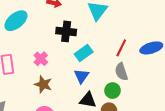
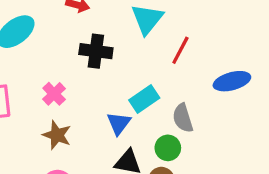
red line: (121, 48) -> (180, 50), moved
cyan rectangle: (84, 53) -> (144, 99), moved

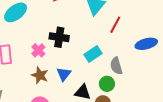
black cross: (96, 51) -> (59, 37), moved
blue triangle: (119, 123) -> (64, 74), moved

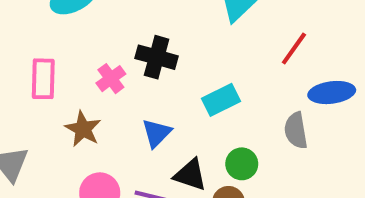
red line: (115, 25) -> (294, 49), moved
gray semicircle: (116, 66) -> (296, 130), moved
brown star: (40, 75) -> (83, 129), moved

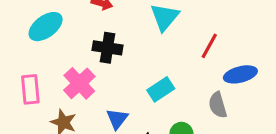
black cross: (157, 57) -> (107, 48), moved
pink cross: (111, 79) -> (79, 83), size x1.5

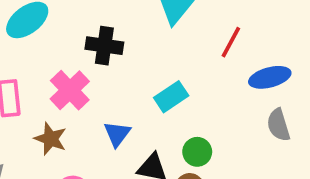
gray semicircle: (218, 105) -> (278, 125), moved

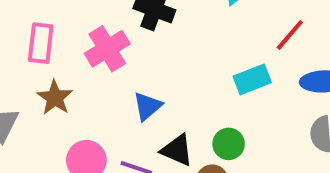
cyan rectangle: (171, 97) -> (252, 79), moved
brown star: (50, 139) -> (55, 98), moved

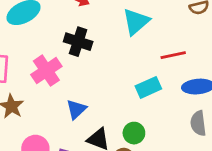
red line: (290, 35) -> (173, 55), turned 40

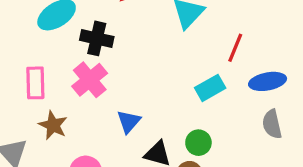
black cross: (78, 42) -> (97, 38), moved
red line: (173, 55) -> (235, 48), turned -50

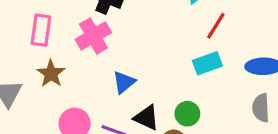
red line: (235, 48) -> (216, 26), moved

